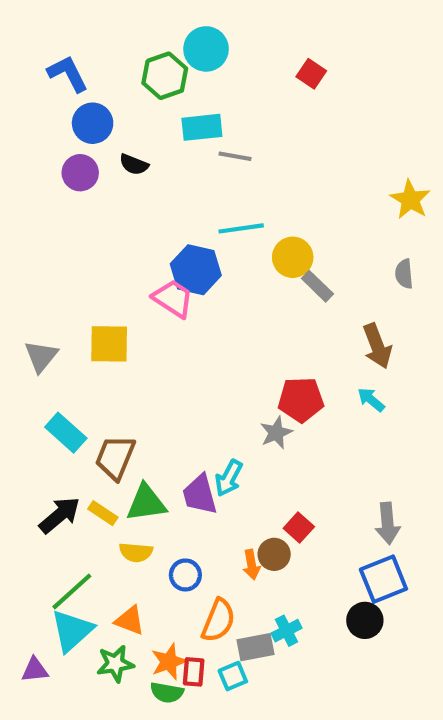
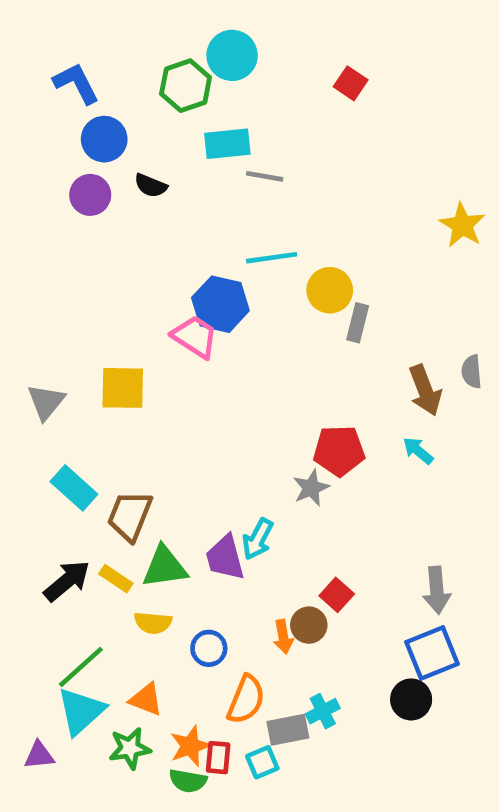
gray semicircle: (404, 274) -> (472, 372), moved
gray rectangle: (317, 286) -> (358, 323), turned 60

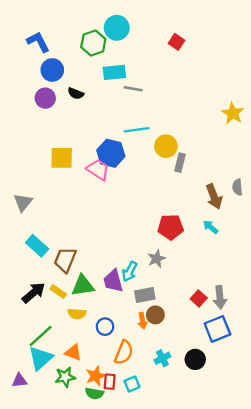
yellow square: (123, 388) -> (62, 158), moved
gray star: (311, 488) -> (157, 259), moved
red square: (337, 595) -> (199, 298), moved
black circle: (411, 699) -> (195, 359), moved
gray rectangle: (288, 730) -> (145, 295), moved

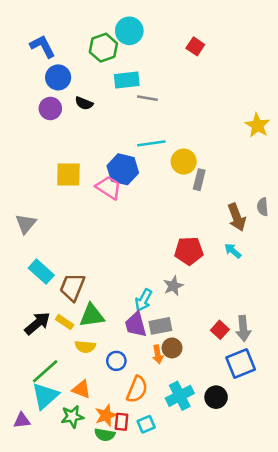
purple trapezoid: (113, 281) -> (136, 325), moved
cyan cross: (162, 358) -> (180, 396), size x1.5

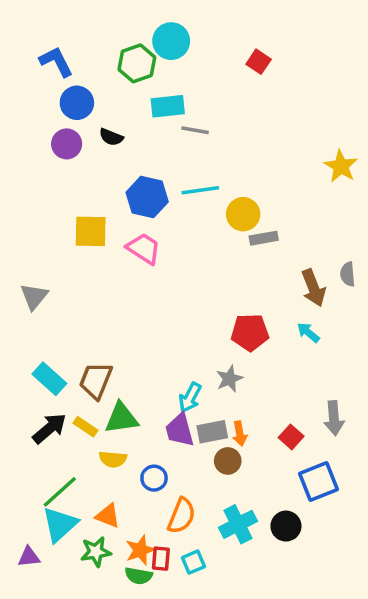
blue hexagon: (123, 169) -> (147, 197), moved
gray rectangle: (199, 180) -> (264, 238), turned 66
cyan rectangle: (41, 272) -> (49, 379), moved
gray arrow: (243, 329) -> (334, 418), moved
orange arrow: (158, 354) -> (240, 434), moved

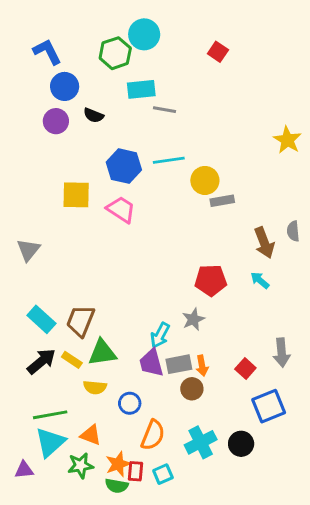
green line: (60, 492) -> (50, 415), turned 32

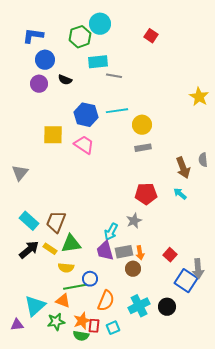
blue L-shape: (47, 52) -> (33, 36), turned -55
gray rectangle: (222, 201) -> (143, 148), moved
gray arrow: (282, 353) -> (198, 269), moved
blue square: (269, 406) -> (186, 281), turned -35
green line: (50, 415) -> (75, 287), moved

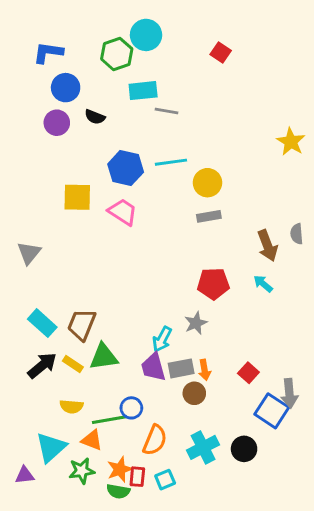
yellow semicircle: (66, 268) -> (71, 406), moved

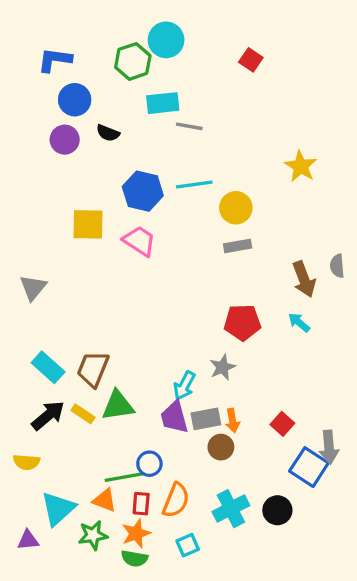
yellow star: (291, 142) -> (301, 166), moved
yellow semicircle: (71, 406) -> (26, 462), moved
red rectangle: (137, 477) -> (141, 504), moved

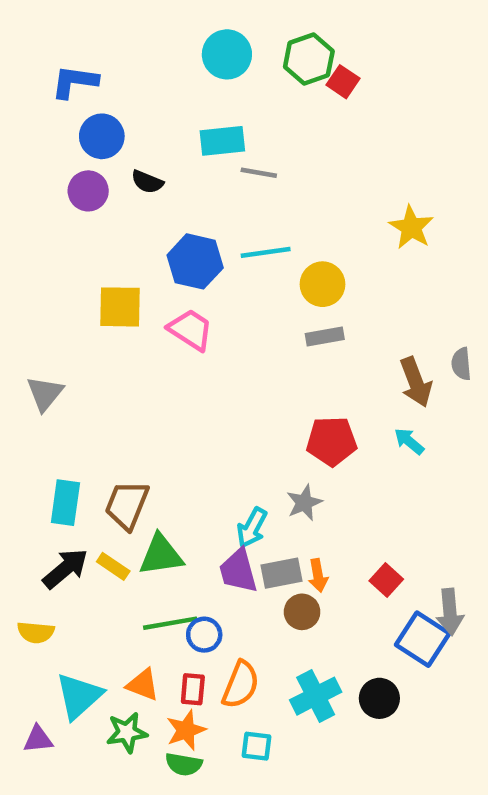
green hexagon: (133, 61) -> (309, 59), moved
cyan rectangle: (48, 367) -> (65, 503), turned 56
green line: (124, 477) -> (170, 623), moved
cyan square: (188, 545) -> (257, 746), turned 30

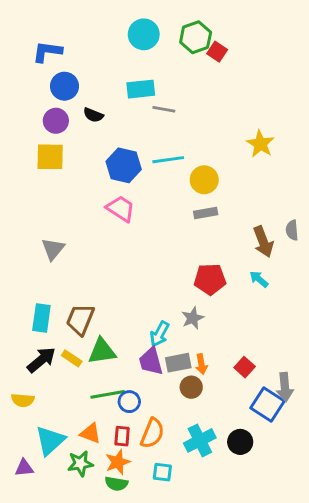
yellow square: (120, 307) -> (50, 157), moved
gray triangle: (45, 393) -> (53, 249), moved

